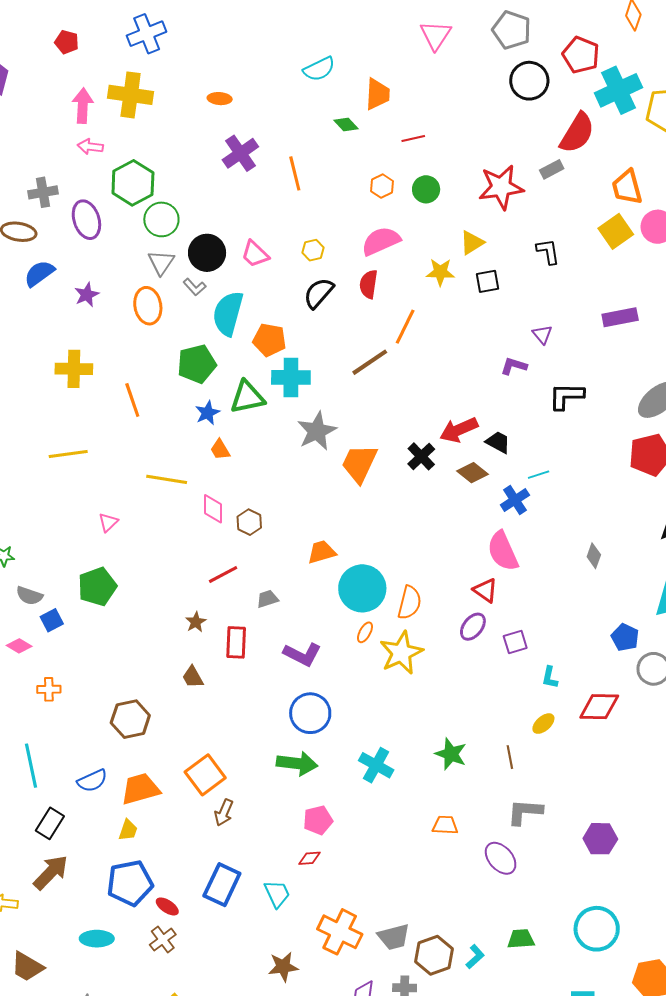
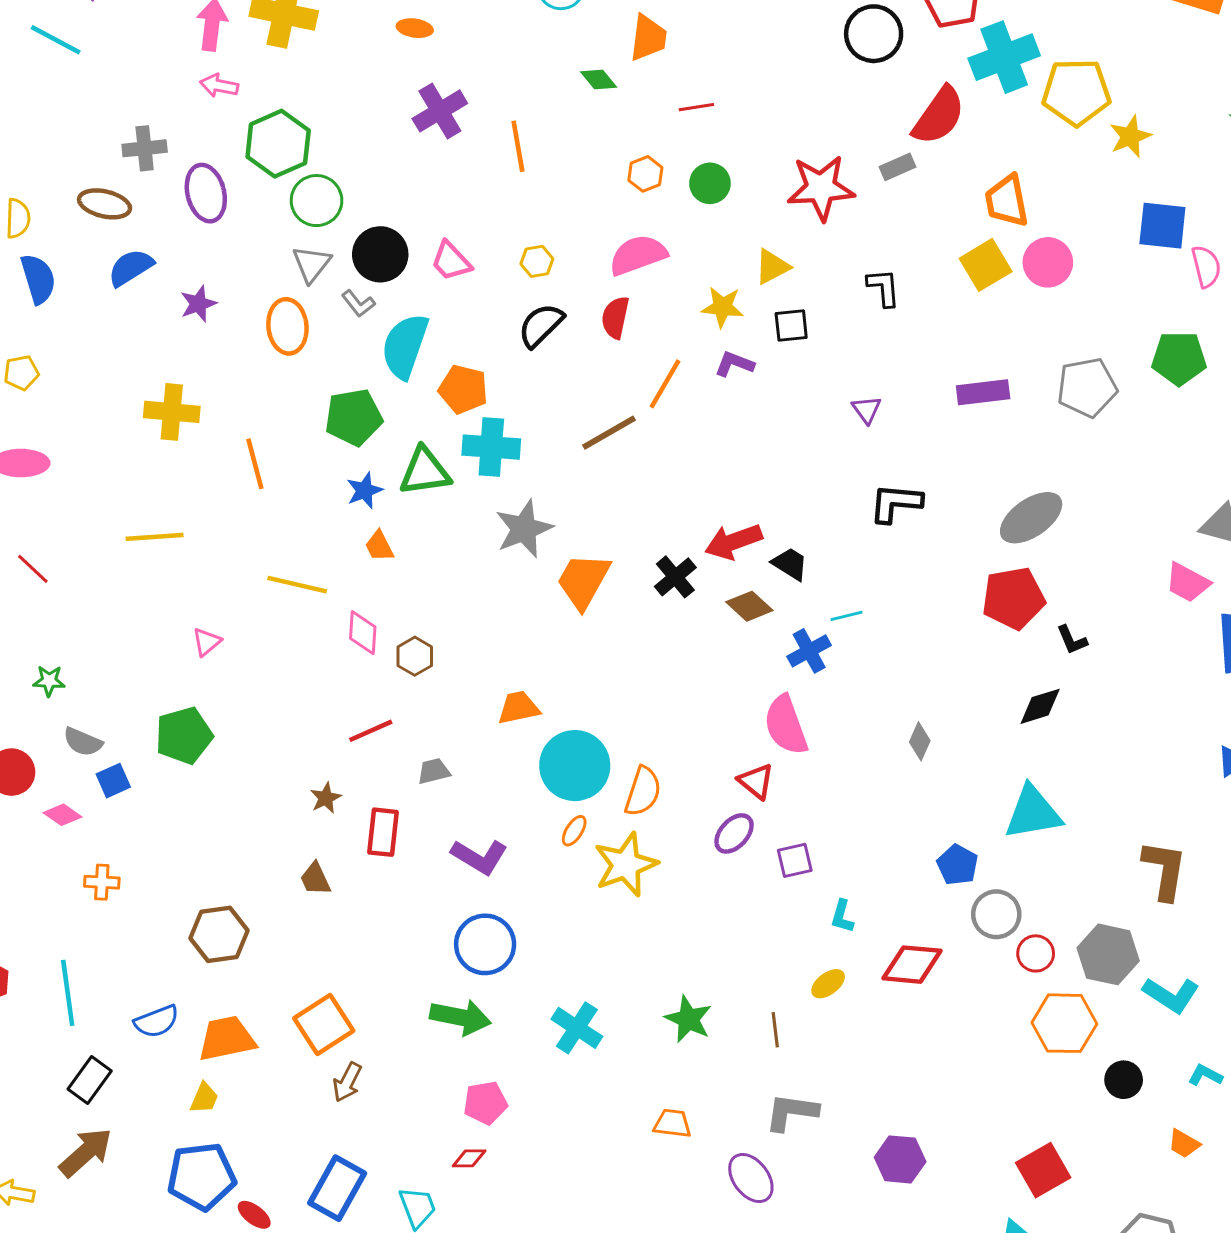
purple L-shape: (514, 366) -> (734, 364), moved

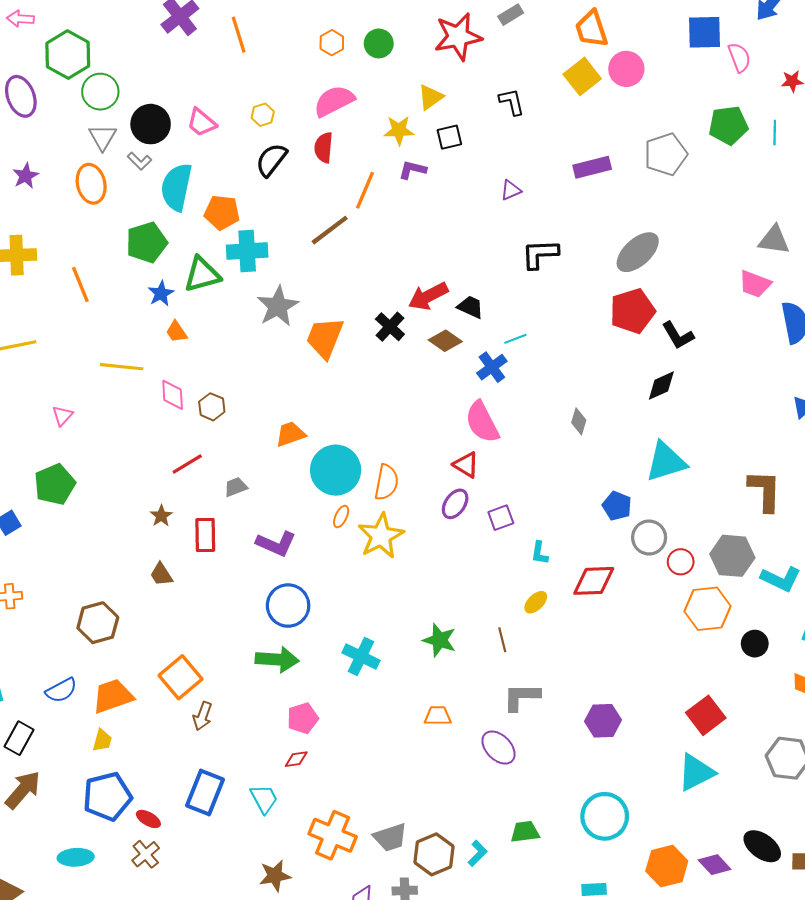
purple triangle: (867, 410) -> (511, 190), turned 50
black L-shape: (1072, 640) -> (678, 335), size x1.4

